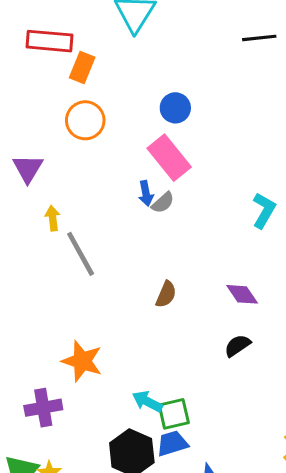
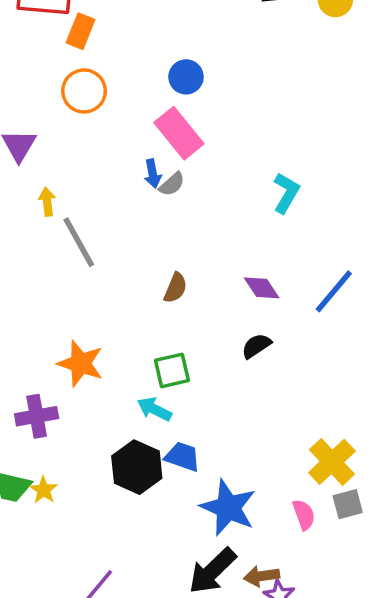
green square: (174, 414) -> (172, 370), moved
blue trapezoid: (172, 443) -> (182, 457), turned 36

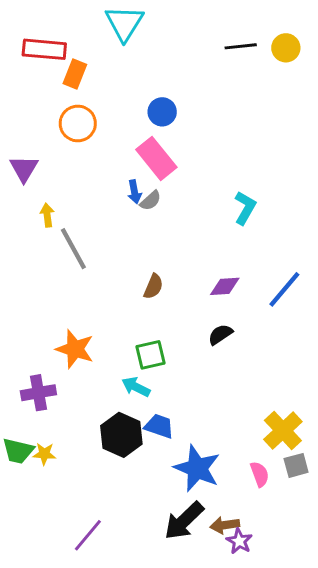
purple diamond: (262, 288) -> (225, 286), turned -60
yellow star: (44, 490) -> (44, 454), turned -30

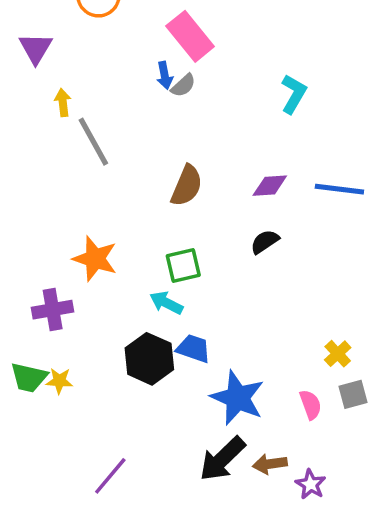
brown semicircle: (153, 286) -> (187, 186), size x1.4
blue line: (284, 289) -> (339, 189), turned 57
yellow cross: (283, 431) -> (338, 354), size x0.6
purple star: (239, 541) -> (311, 484), moved

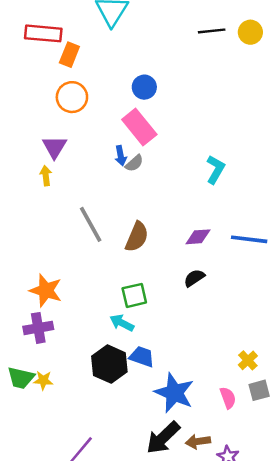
purple triangle: (36, 48) -> (54, 147), moved
gray line: (93, 142) -> (91, 224), moved
orange star: (95, 259) -> (46, 290), moved

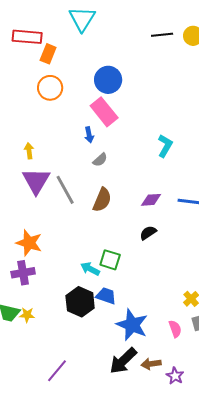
blue circle: (144, 87) -> (108, 80), size x1.4
purple triangle: (54, 147) -> (36, 181), moved, size x1.4
gray semicircle: (134, 163) -> (100, 160), moved
green square: (134, 295) -> (110, 260), moved, turned 30

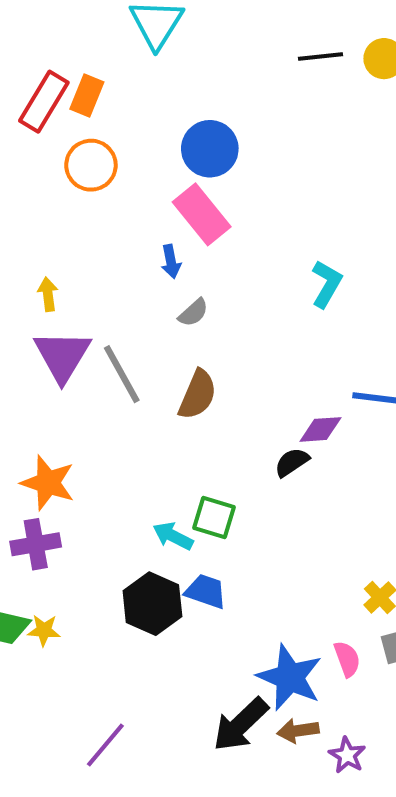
red rectangle: (27, 37) -> (44, 102), moved, turned -64
purple diamond: (151, 200) -> (320, 429), moved
blue star: (132, 325) -> (290, 677), moved

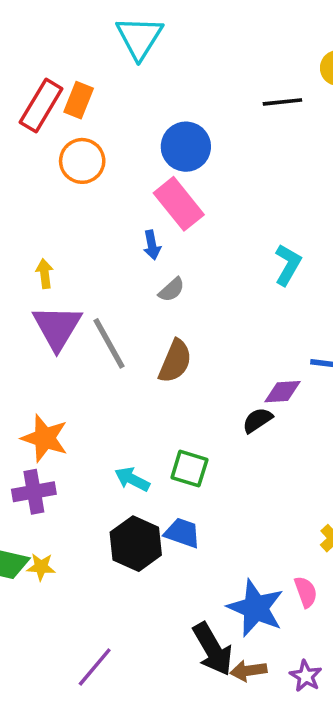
black line: (320, 57) -> (282, 102), moved
cyan arrow: (173, 536) -> (132, 479), moved
black arrow: (241, 725) -> (213, 649), turned -76
brown arrow: (298, 731) -> (248, 671), moved

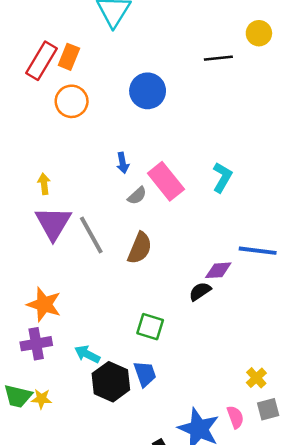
pink rectangle: (179, 204) -> (166, 181), moved
cyan arrow: (132, 479) -> (87, 354), moved
blue trapezoid: (182, 533) -> (145, 374), turned 52

